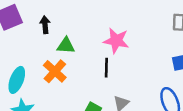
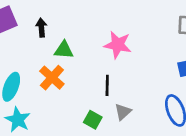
black line: (106, 68) -> (107, 85), moved

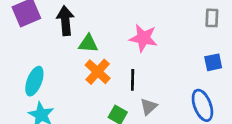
black arrow: (41, 28) -> (65, 21), size x1.5
orange cross: (52, 78) -> (98, 72), moved

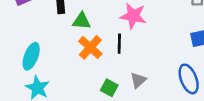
black line: (133, 80) -> (119, 44), moved

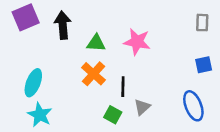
green triangle: (82, 21) -> (96, 43), moved
black line: (119, 44) -> (123, 87), moved

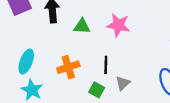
orange cross: (93, 74) -> (68, 67), moved, turned 30

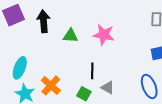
orange cross: (68, 67) -> (51, 85), moved, turned -30
gray triangle: (123, 83) -> (108, 88), turned -48

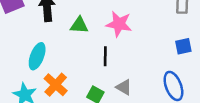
cyan ellipse: (20, 68) -> (37, 56), moved
black line: (92, 71) -> (105, 56), moved

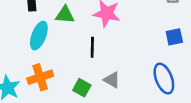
cyan ellipse: (37, 56) -> (39, 36), moved
orange cross: (56, 85) -> (40, 77), turned 30

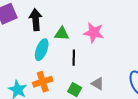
black line: (92, 47) -> (74, 58), moved

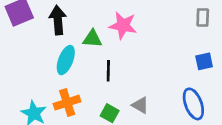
pink star: (94, 33) -> (123, 25), moved

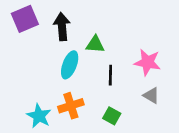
pink star: (123, 25) -> (147, 62), moved
gray triangle: (140, 105) -> (151, 95), moved

